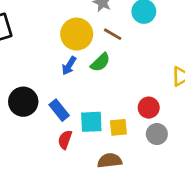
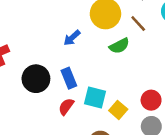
blue arrow: (69, 66) -> (72, 38), moved
black circle: (23, 102) -> (36, 79), moved
yellow square: (118, 127) -> (118, 110), turned 30

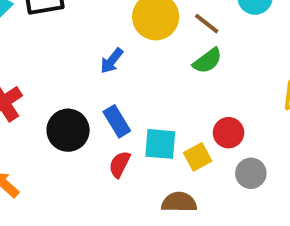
green semicircle: (119, 46) -> (207, 61), moved
red circle: (151, 100) -> (228, 133), moved
yellow square: (118, 110) -> (198, 157), turned 30

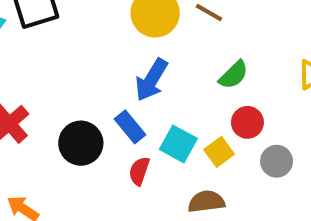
blue arrow: (112, 61) -> (151, 80), moved, size x1.5
green semicircle: (207, 61) -> (234, 75), moved
cyan square: (160, 144) -> (178, 144), turned 32

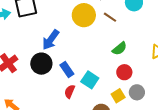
blue arrow: (151, 80) -> (51, 40), moved
black circle: (81, 143) -> (41, 64), moved
yellow square: (219, 152) -> (118, 96), moved

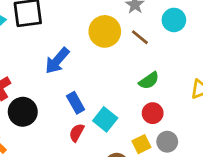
black circle: (41, 64) -> (23, 112), moved

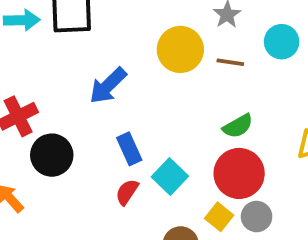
brown line: (140, 37) -> (230, 62), turned -36
red circle: (153, 113) -> (239, 173), size x1.6
yellow square: (141, 144) -> (219, 217), turned -30

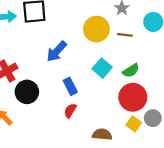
cyan square: (170, 177) -> (102, 68), moved
yellow square: (219, 217) -> (134, 124), moved
gray circle: (257, 217) -> (153, 118), moved

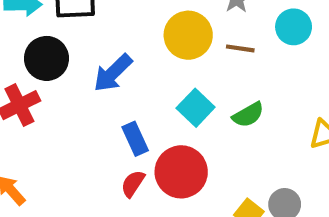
black circle: (27, 92) -> (46, 58), moved
red circle: (133, 97) -> (181, 172), moved

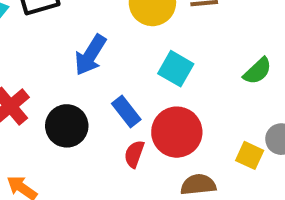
black circle: (46, 58) -> (67, 126), moved
green semicircle: (248, 115) -> (257, 71), moved

